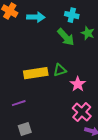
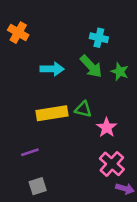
cyan arrow: (36, 17) -> (52, 69), moved
green star: (88, 33) -> (120, 72), moved
green triangle: (60, 70) -> (83, 109), turned 32

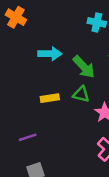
green arrow: (91, 66) -> (84, 67), moved
yellow rectangle: (52, 113) -> (50, 98), size x0.6

